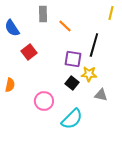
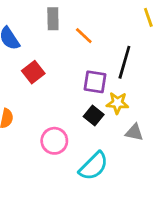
yellow line: (111, 13) -> (148, 17), turned -32

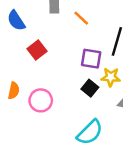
pink circle: (54, 141) -> (41, 100), moved

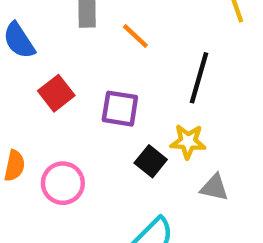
purple square: (91, 59) -> (120, 109), moved

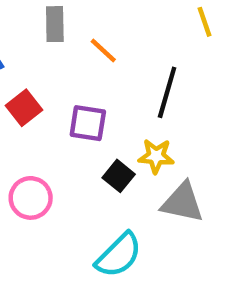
gray triangle: (214, 188) -> (182, 202), size x1.5

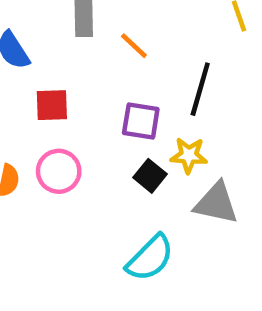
red square: (24, 108) -> (52, 105), turned 36
purple square: (88, 123) -> (141, 121), moved
pink circle: (31, 198) -> (59, 171), moved

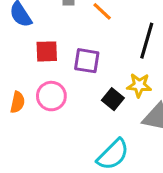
purple square: (141, 121) -> (87, 61), moved

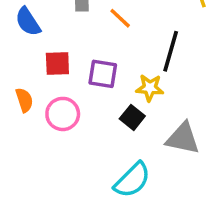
yellow star: (139, 85) -> (150, 88), moved
orange semicircle: (18, 102) -> (24, 100), moved, turned -30

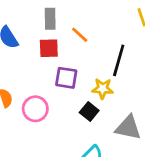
red square: (57, 63) -> (49, 48), moved

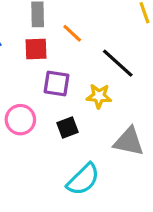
black line: (119, 60) -> (118, 63), turned -64
black square: (89, 111) -> (67, 127), moved, turned 30

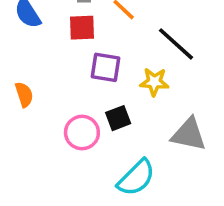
pink circle: (20, 120) -> (82, 133), moved

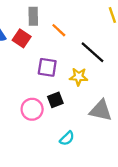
red square: (82, 28) -> (22, 38), moved, turned 36
cyan semicircle: (136, 178) -> (67, 138), size x0.6

